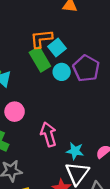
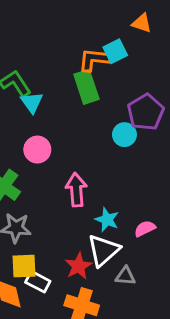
cyan square: (57, 47) -> (115, 51), moved
cyan circle: (62, 72) -> (124, 135), moved

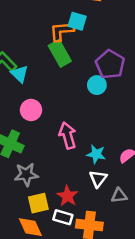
cyan square: (115, 51) -> (77, 21), turned -36
white triangle: (104, 250) -> (98, 179), size x0.7
red star: (78, 266) -> (67, 196), moved
white rectangle: (38, 282) -> (63, 217), moved

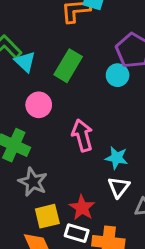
green rectangle: (60, 53) -> (68, 66), moved, turned 60
gray star: (26, 175) -> (33, 182), turned 30

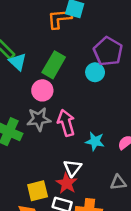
pink circle: (39, 105) -> (42, 90), moved
gray star: (33, 182) -> (39, 119), moved, turned -30
white triangle: (119, 187) -> (73, 168), moved

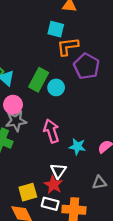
orange L-shape: (60, 19) -> (68, 46), moved
cyan circle: (95, 72) -> (56, 87), moved
pink circle: (42, 90) -> (13, 105), moved
gray star: (39, 119) -> (16, 121), moved

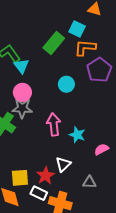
green rectangle: (39, 80) -> (54, 43), moved
cyan star: (77, 147) -> (77, 135), moved
white triangle: (58, 171) -> (63, 164), moved

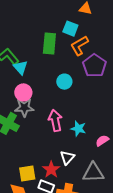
green rectangle: (54, 43) -> (49, 44), turned -30
orange L-shape: (85, 48) -> (79, 46), turned -30
gray triangle: (89, 182) -> (93, 173), size x1.6

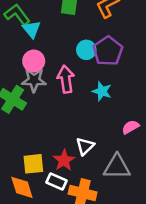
purple pentagon: (94, 66) -> (108, 51), moved
pink arrow: (55, 121) -> (66, 79), moved
cyan star: (78, 129) -> (102, 91), moved

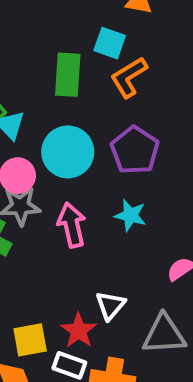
cyan circle: (86, 50) -> (68, 152), moved, size x1.6
pink arrow: (66, 79) -> (72, 225), moved

